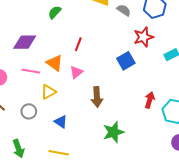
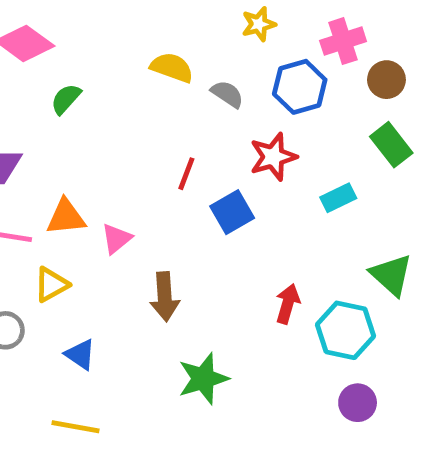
red line: (78, 44) -> (186, 174), moved
orange triangle: (55, 63) -> (66, 217), turned -42

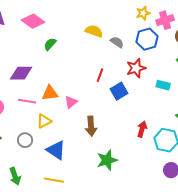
yellow star: (259, 24) -> (143, 13), moved
cyan rectangle: (338, 198) -> (163, 85), turned 40
blue triangle: (80, 354) -> (56, 150), size x1.5

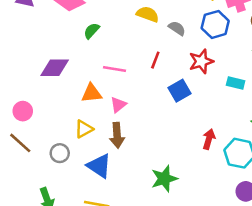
red line: (100, 75) -> (155, 60), moved
pink line: (27, 101) -> (115, 69), moved
brown arrow: (91, 126) -> (117, 135), moved

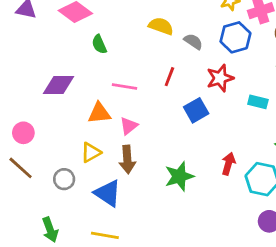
green semicircle: (92, 31) -> (99, 44), turned -66
green star: (164, 179) -> (179, 176), moved

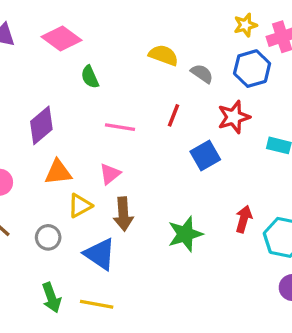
purple diamond: (58, 85) -> (41, 125), turned -40
orange triangle: (99, 113) -> (58, 172), moved
pink triangle: (129, 126) -> (110, 174), moved
green arrow: (50, 230) -> (51, 298), moved

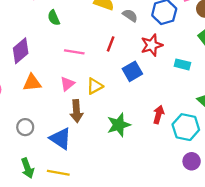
yellow triangle: (80, 206) -> (95, 86), moved

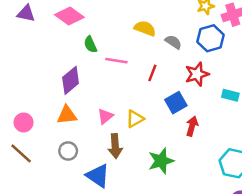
purple diamond: (21, 51) -> (71, 80), moved
pink line: (74, 52) -> (116, 61), moved
red arrow: (159, 115) -> (192, 126), moved
gray circle: (25, 127) -> (68, 151), moved

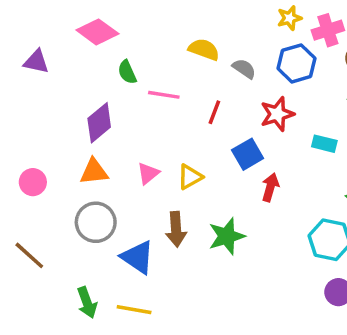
purple triangle: (26, 13) -> (36, 62), moved
brown arrow: (115, 146) -> (176, 229), moved
gray circle: (68, 151) -> (96, 222), size x1.5
brown line: (21, 153) -> (29, 255), moved

